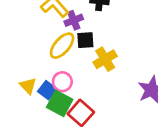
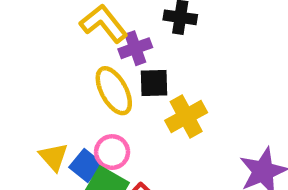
yellow ellipse: (62, 46) -> (114, 91), turned -72

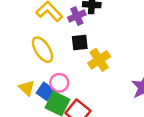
purple cross: (135, 48) -> (77, 16), moved
yellow ellipse: (114, 91) -> (42, 50), moved

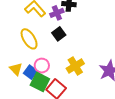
black square: (80, 42) -> (59, 34), turned -32
yellow cross: (99, 60) -> (75, 66), moved

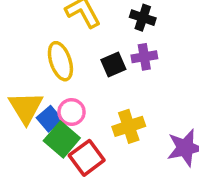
purple cross: (57, 13) -> (144, 57), moved
yellow triangle: (16, 69) -> (26, 108), size x1.5

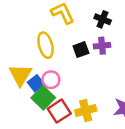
yellow cross: (129, 126) -> (86, 110), moved

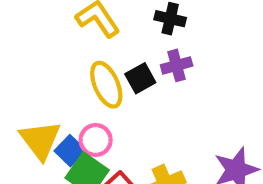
yellow ellipse: (46, 45) -> (106, 85), moved

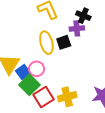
purple cross: (177, 65) -> (77, 28), moved

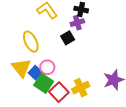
yellow ellipse: (46, 43) -> (31, 42), moved

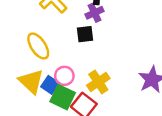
black square: (68, 38) -> (85, 34), turned 32
yellow cross: (81, 88) -> (98, 82), moved

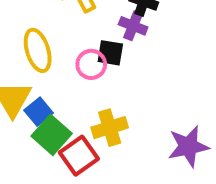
purple cross: (95, 13) -> (133, 26), turned 30
pink circle: (64, 76) -> (91, 64), moved

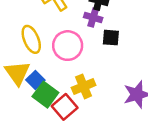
black square: (110, 53) -> (111, 38), moved
pink circle: (91, 64) -> (68, 46), size x1.5

